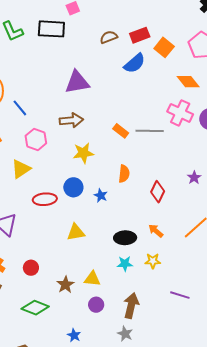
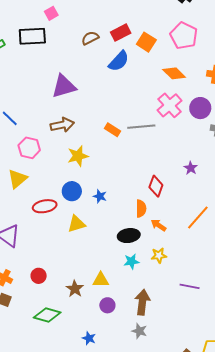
pink cross: (180, 113) -> (170, 105), turned 30
orange semicircle: (124, 174) -> (141, 209), moved
yellow triangle: (76, 232) -> (77, 224), moved

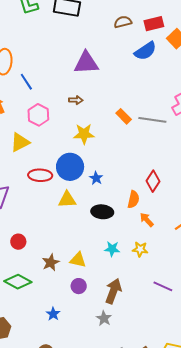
brown arrow: (62, 125) -> (76, 100), size x0.6
blue circle: (72, 191) -> (70, 167), size x1.4
black ellipse: (129, 236) -> (102, 212), moved

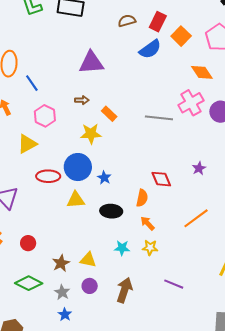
red rectangle: (154, 24) -> (158, 22), turned -48
orange rectangle: (124, 116) -> (109, 114), moved
red diamond: (153, 181) -> (161, 179), turned -55
orange arrow: (147, 220) -> (148, 223), moved
gray star: (104, 318) -> (62, 292), moved

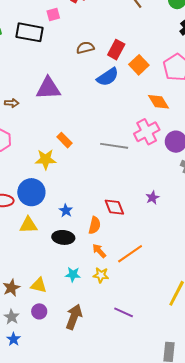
brown arrow: (82, 100) -> (12, 103), moved
blue star: (104, 178) -> (66, 211), moved
orange line: (196, 218) -> (130, 254), moved

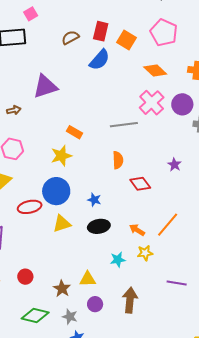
orange semicircle: (95, 225) -> (118, 160), moved

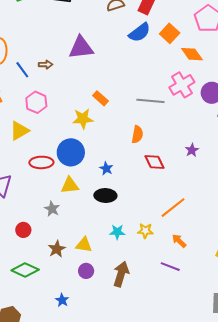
orange square: (127, 40) -> (170, 33), moved
orange arrow: (137, 230) -> (179, 241), moved
gray star: (70, 317) -> (52, 209), moved

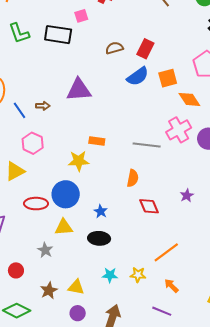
orange square: (170, 33) -> (168, 78), turned 30
orange rectangle: (100, 98) -> (97, 141), turned -35

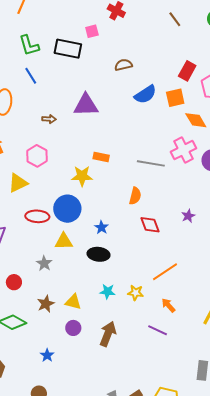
red rectangle: (145, 49) -> (187, 71), moved
blue line: (19, 110) -> (31, 76), moved

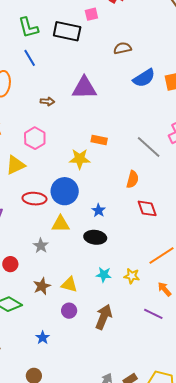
gray line: (151, 163) -> (149, 147), turned 32

